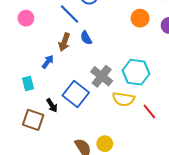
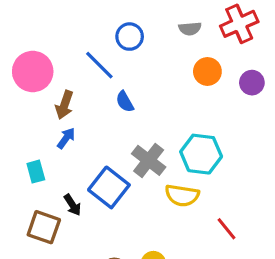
pink circle: (26, 18) -> (33, 71), size x1.6
brown arrow: (64, 42) -> (64, 105), moved
red line: (149, 112) -> (226, 229), moved

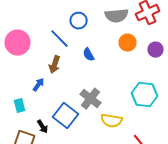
gray semicircle: (190, 29) -> (117, 16), size x1.6
blue semicircle: (125, 102) -> (89, 55), moved
brown arrow: (64, 105) -> (55, 65), moved
cyan hexagon: (201, 154) -> (145, 95), moved

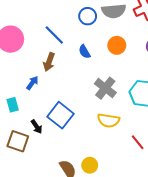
blue circle: (79, 21) -> (88, 16), moved
orange circle: (128, 43) -> (117, 45), moved
gray cross: (91, 99) -> (105, 88), moved

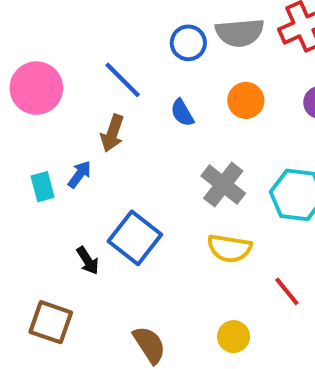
cyan rectangle: (13, 105) -> (43, 187), moved
brown square: (18, 141) -> (51, 322), moved
yellow circle: (90, 165) -> (234, 337), moved

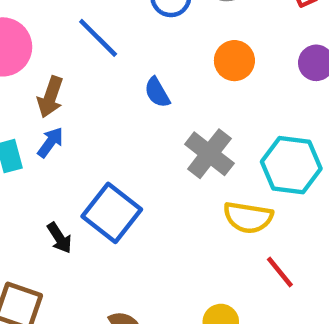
blue semicircle: (182, 113) -> (157, 92), moved
brown arrow: (112, 133) -> (50, 97), moved
yellow semicircle: (229, 248) -> (248, 217), moved

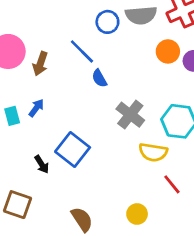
blue line: (98, 38) -> (82, 51), moved
orange circle: (234, 61) -> (168, 51), moved
brown arrow: (50, 97) -> (40, 64), moved

